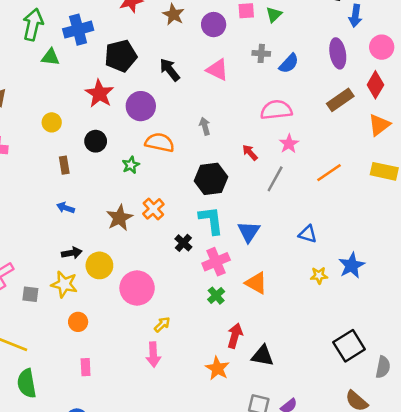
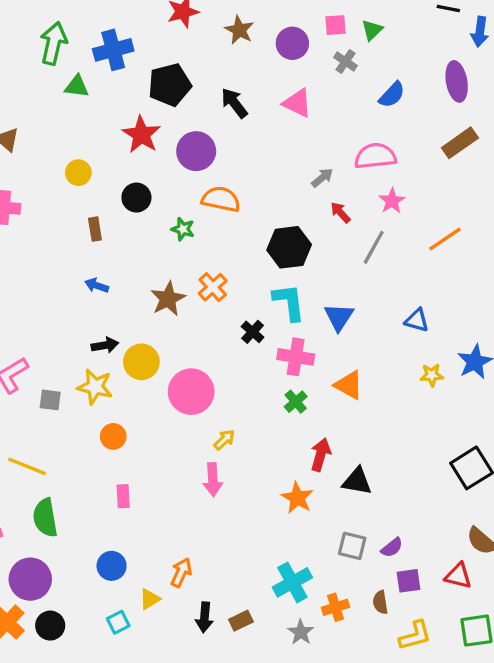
gray cross: (261, 53) -> (345, 62), moved, turned 30
gray arrow: (205, 126) -> (322, 178), moved, turned 66
green star: (131, 165) -> (183, 229), turned -30
pink cross: (216, 262) -> (296, 357), turned 32

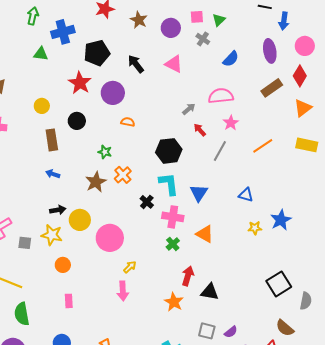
green arrow: (53, 43) -> (33, 16), moved, size x0.7
orange semicircle: (221, 199) -> (128, 122), size x0.6
brown rectangle: (95, 229) -> (52, 140), size x1.5
green star: (183, 229) -> (105, 152), moved

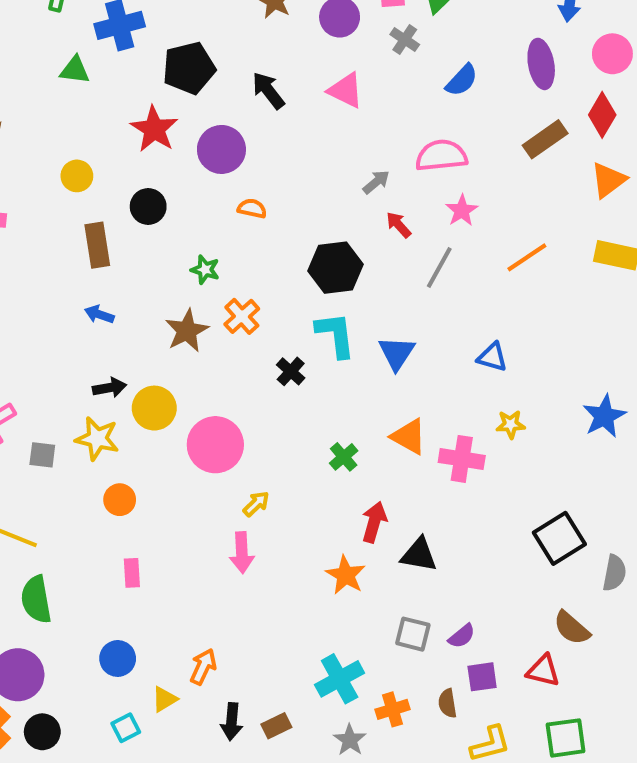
pink cross: (173, 217) -> (462, 459), moved
blue star: (281, 220) -> (604, 416), moved

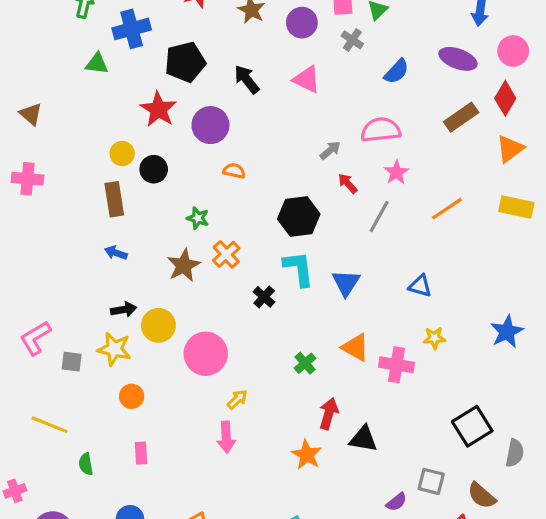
purple ellipse: (541, 64) -> (458, 59), turned -60
yellow circle: (77, 176) -> (122, 153), moved
green semicircle: (36, 599) -> (86, 464), moved, size x0.6
gray square: (413, 634) -> (431, 481), moved

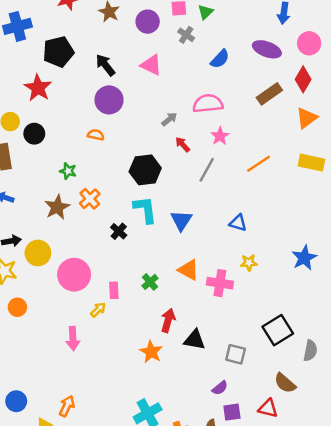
purple circle: (210, 125) -> (109, 100), moved
pink arrow: (226, 437) -> (73, 339), moved
pink rectangle: (141, 453) -> (114, 290), moved
gray square: (431, 481) -> (236, 354), moved

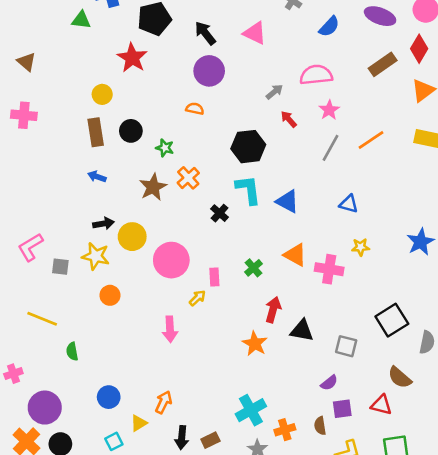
black circle: (34, 134) -> (131, 131), moved
gray line: (207, 170) -> (330, 148), moved
blue triangle: (181, 220) -> (287, 201), turned -35

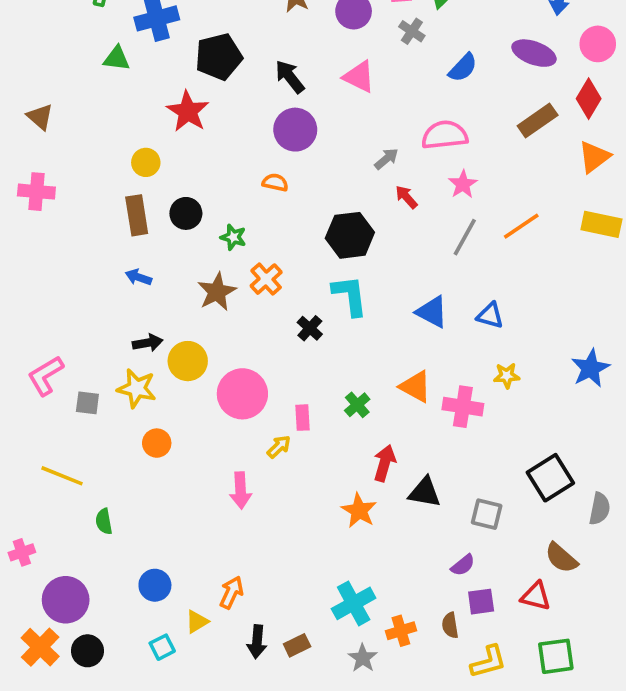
blue triangle: (287, 201) -> (432, 312), moved

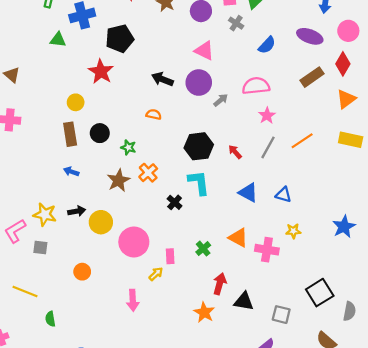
black arrow: (290, 77) -> (162, 79), moved, turned -30
purple circle: (295, 130) -> (199, 83), moved
red arrow: (406, 197) -> (235, 152), moved
yellow star: (137, 388) -> (45, 214), moved

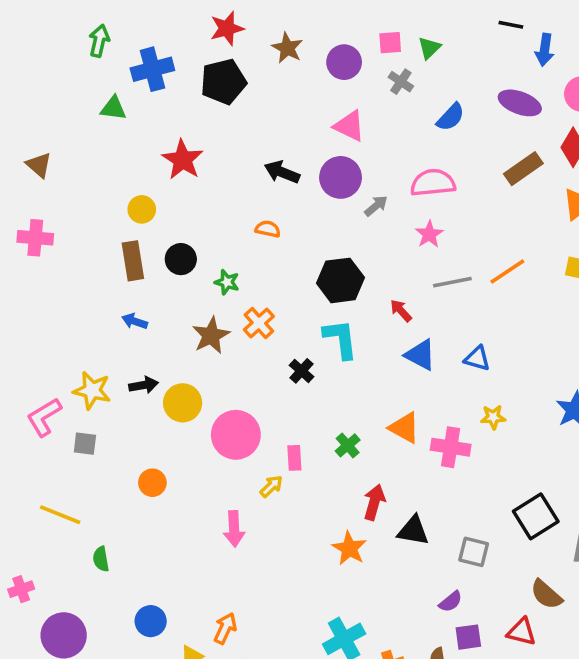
black pentagon: (120, 39) -> (223, 82), moved
pink star: (267, 116) -> (429, 234), moved
gray line: (268, 147) -> (452, 282), turned 50
red arrow: (235, 152) -> (401, 311), moved

